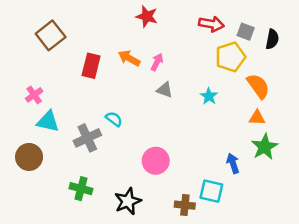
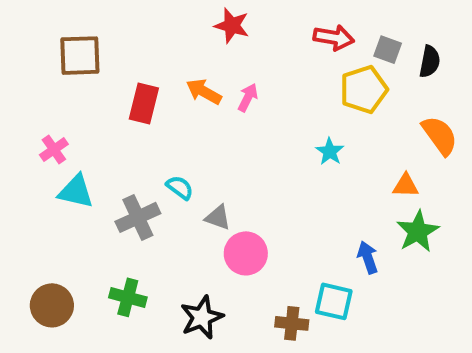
brown square: (51, 35) -> (80, 56), turned 36
orange semicircle: (258, 86) -> (440, 136), moved
gray triangle: (165, 90) -> (218, 217), moved
brown circle: (29, 157) -> (52, 305), moved

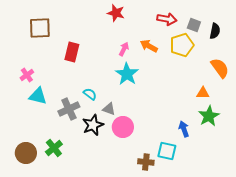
orange arrow: (204, 92) -> (149, 46), moved
cyan star: (330, 152) -> (127, 74), moved, size x1.6
green cross: (128, 297) -> (54, 148), moved, turned 36
black star: (202, 317) -> (93, 125), moved

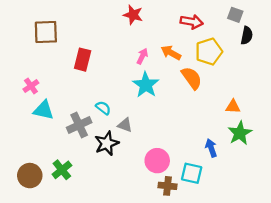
gray square: (194, 25) -> (235, 15), moved
orange semicircle: (220, 68) -> (192, 78), moved
pink circle: (123, 127) -> (157, 161), moved

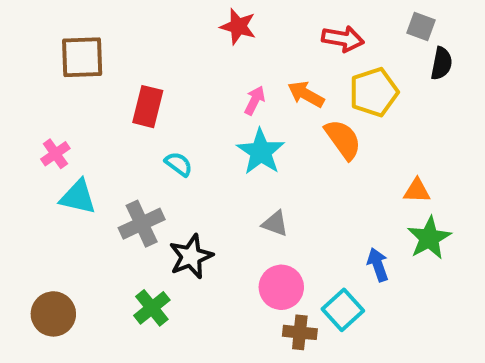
cyan semicircle: (103, 108) -> (179, 164), moved
gray triangle: (125, 125) -> (275, 224), moved
green cross: (62, 170) -> (152, 308), moved
cyan square: (192, 173) -> (343, 310), turned 35

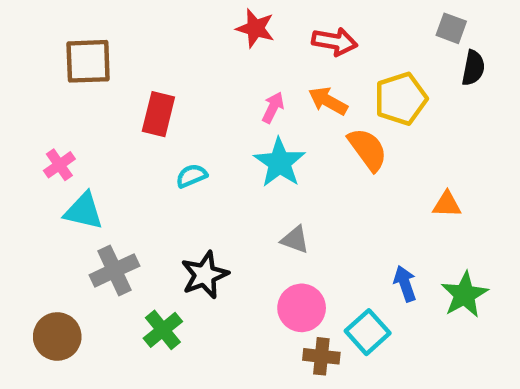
red arrow: (343, 39) -> (335, 42), moved
cyan semicircle: (179, 164) -> (192, 176), turned -60
gray cross: (142, 224) -> (114, 270), moved
green star: (429, 238) -> (464, 295), moved

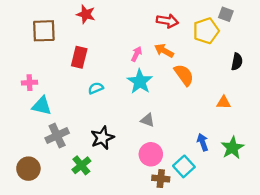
red star: (255, 28) -> (86, 14), moved
black semicircle: (473, 68) -> (237, 62), moved
yellow pentagon: (401, 99) -> (206, 31), moved
pink cross: (59, 165) -> (30, 83), turned 32

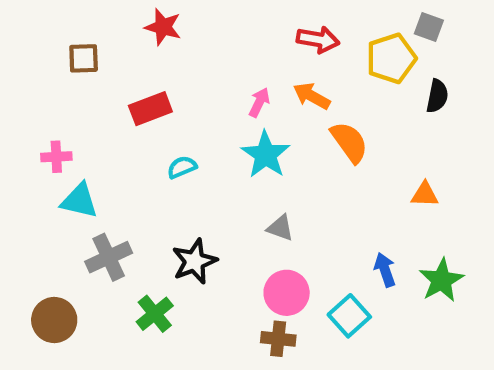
brown square: (44, 31) -> (84, 58), size x0.7
red rectangle: (79, 57) -> (150, 109), turned 55
black semicircle: (237, 62) -> (437, 96), moved
brown cross: (161, 179) -> (278, 339), moved

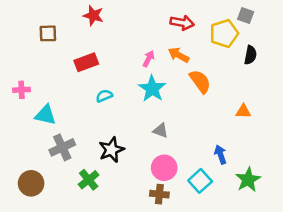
pink cross: (56, 157) -> (21, 90), moved
green star: (441, 280) -> (248, 180), moved

